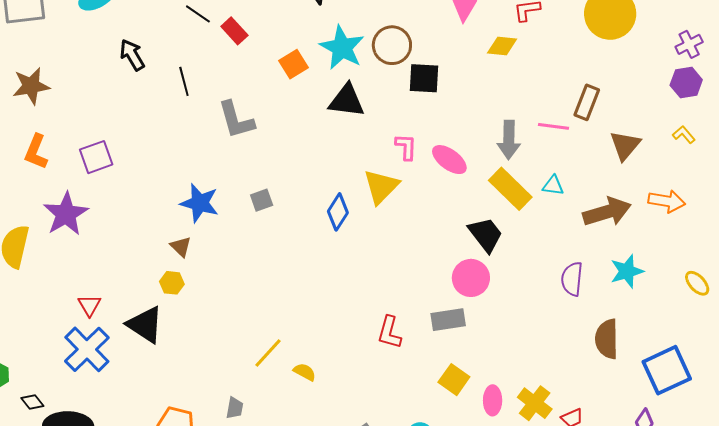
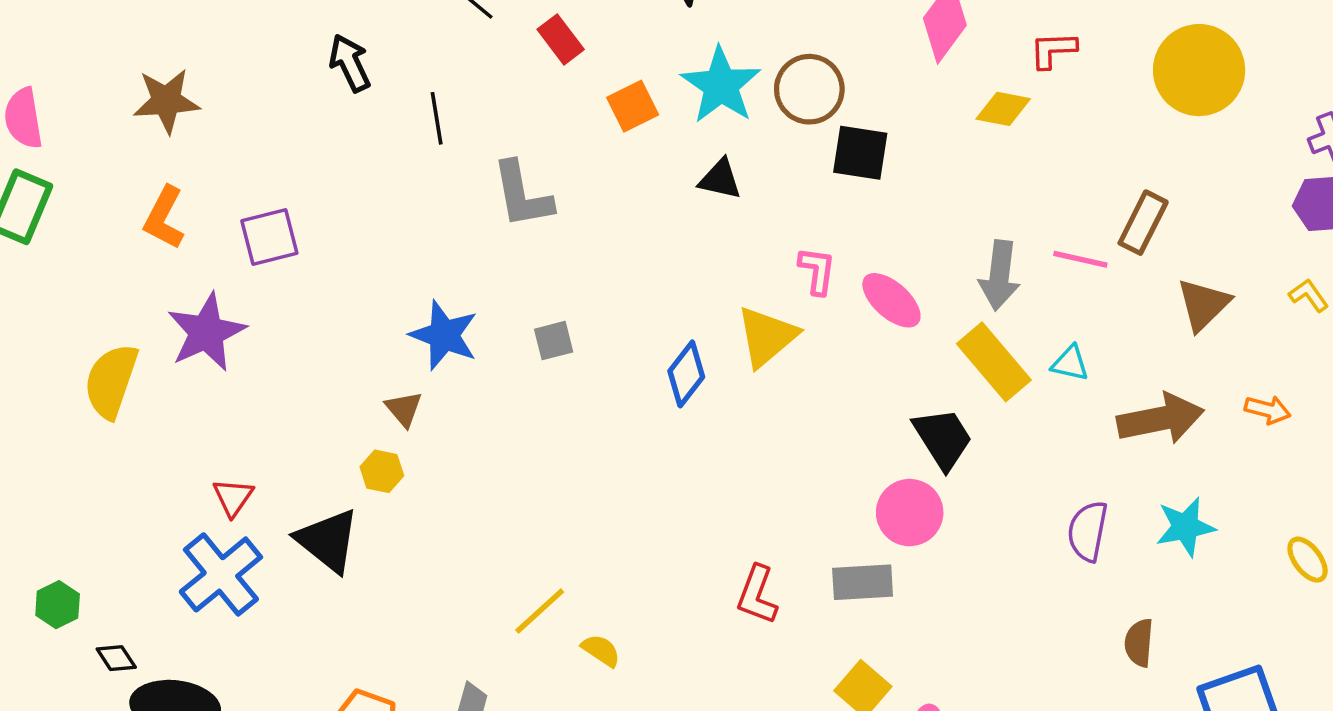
red rectangle: (234, 31) -> (561, 39), moved
black triangle: (347, 101) -> (720, 179), size x0.7
orange arrow: (667, 201) -> (1268, 410), size x0.7
brown semicircle: (607, 339) -> (1139, 643), size x0.7

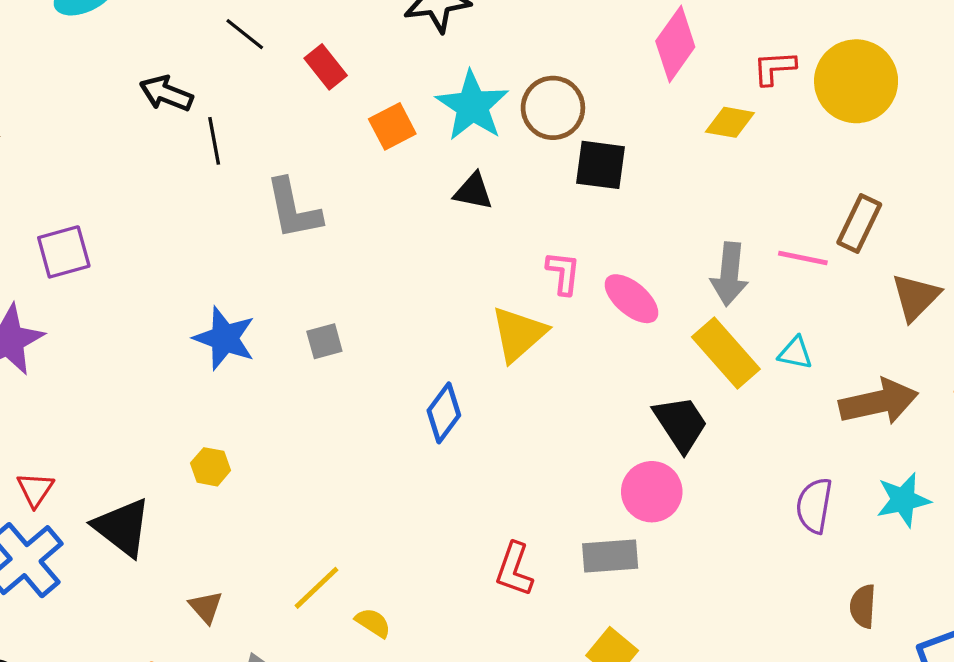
black arrow: (350, 63) -> (166, 94), moved, turned -42
yellow circle: (1199, 70) -> (856, 81), moved
blue diamond: (686, 374) -> (444, 413), moved
brown triangle: (404, 409) -> (206, 607), moved
yellow hexagon: (382, 471) -> (211, 467), moved

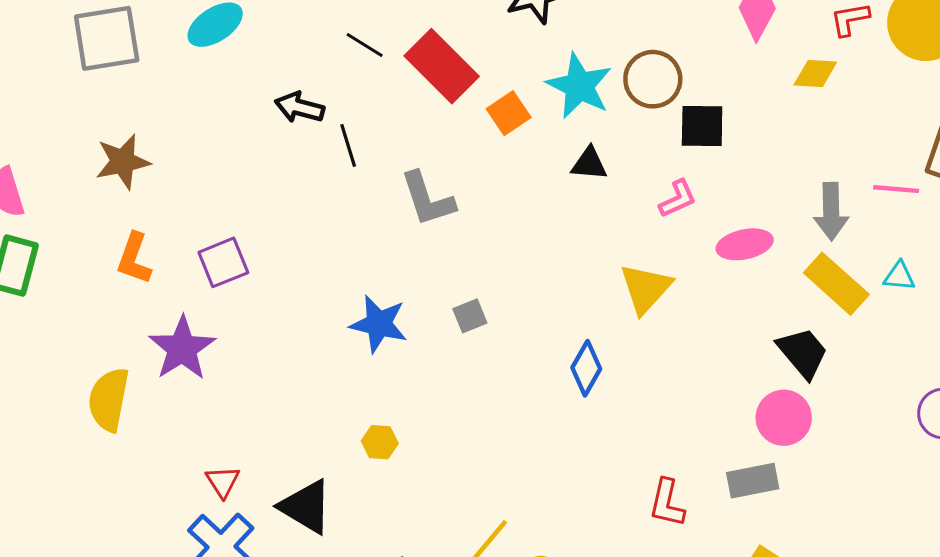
red rectangle: (326, 67) -> (442, 66), size x1.8
pink L-shape: (563, 273) -> (678, 199), moved, turned 66
pink ellipse: (631, 299) -> (745, 244), turned -46

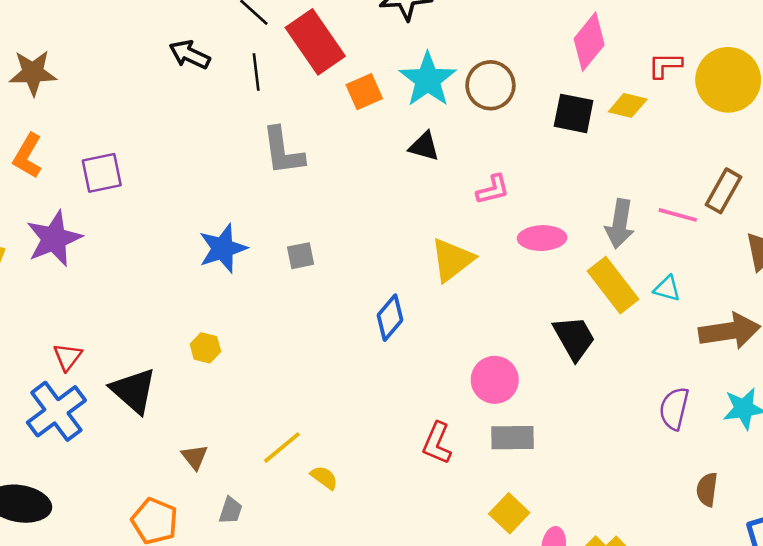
black square: (702, 126) -> (574, 113), moved
black line: (348, 145) -> (256, 72), moved
blue star: (379, 324) -> (223, 248), turned 30
pink circle: (784, 418) -> (495, 380), moved

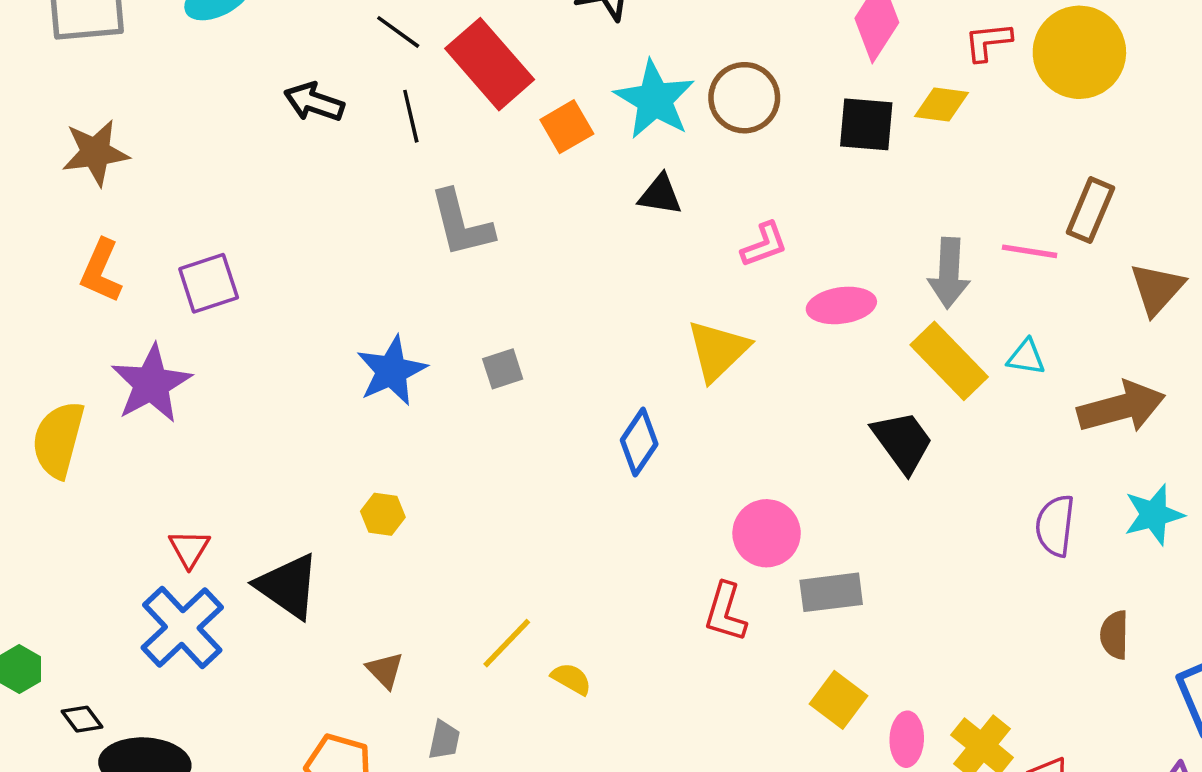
pink circle: (495, 380) -> (767, 533), moved

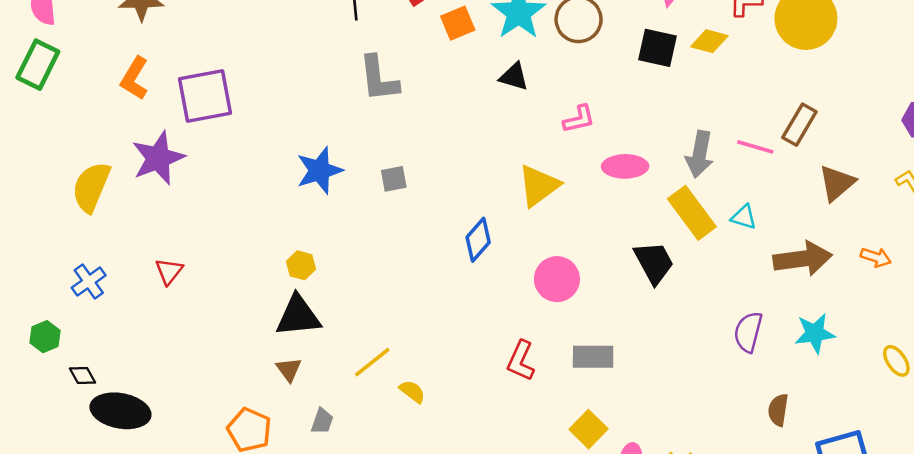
purple square: (209, 283) -> (205, 96), size x1.4
pink circle: (767, 533) -> (557, 279), moved
black triangle: (288, 586) -> (298, 316), moved, turned -48
blue cross: (182, 628) -> (89, 281), moved, size x0.6

